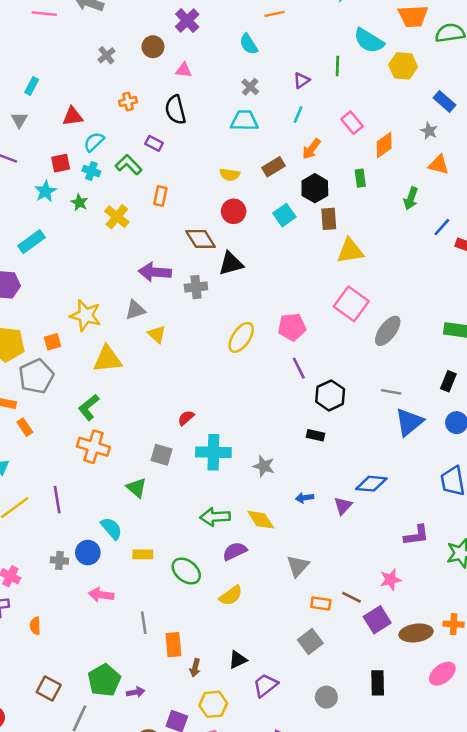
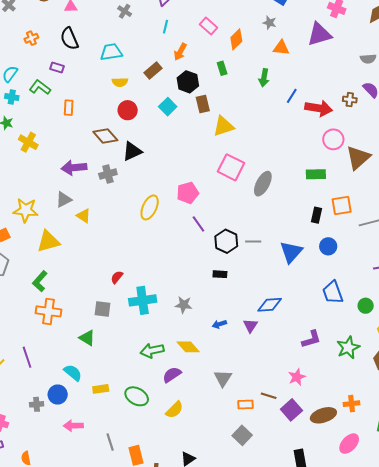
cyan trapezoid: (244, 121) -> (111, 52), moved
yellow cross: (117, 217) -> (28, 142), moved
gray line: (391, 392) -> (253, 242), moved

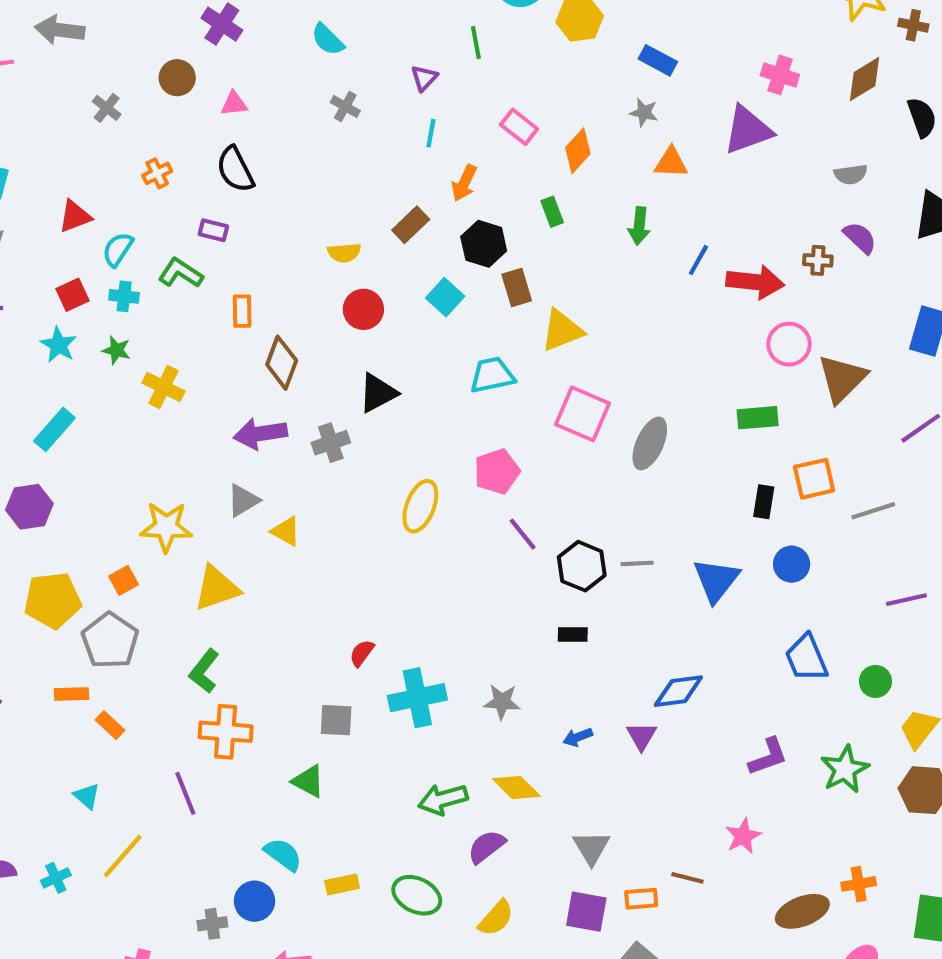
cyan trapezoid: (111, 52) -> (492, 375), moved
brown diamond: (105, 136) -> (282, 363), moved, turned 65
purple line: (27, 357) -> (185, 793), moved
purple square: (291, 410) -> (586, 912), moved, turned -35

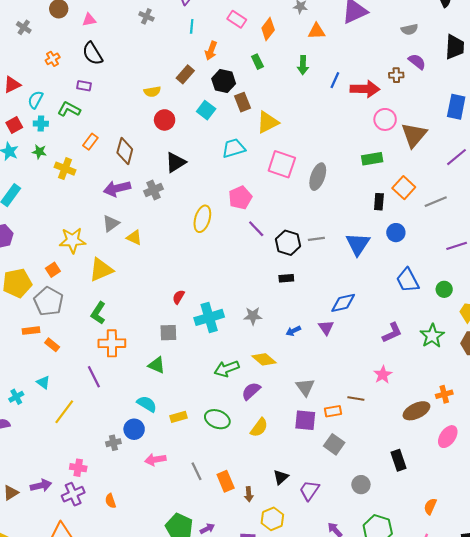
orange rectangle: (242, 311) -> (90, 142), moved, turned 42
orange square: (814, 479) -> (404, 188), turned -30
cyan cross: (56, 878) -> (16, 397), moved

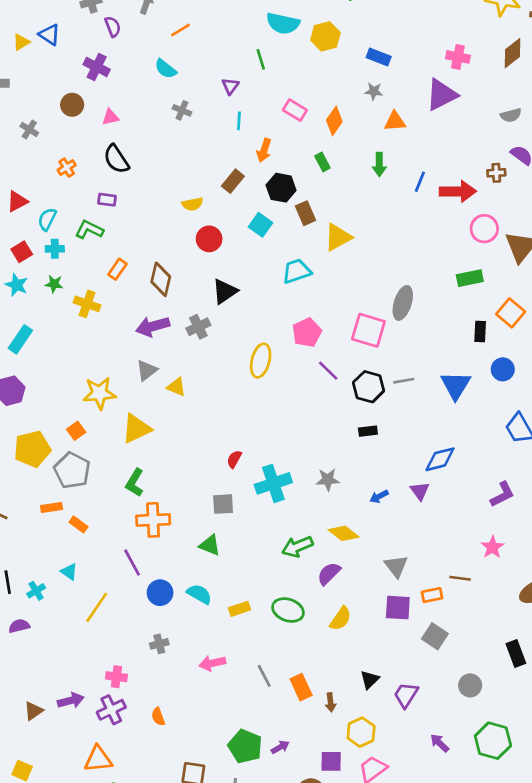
pink square: (282, 164) -> (368, 330), moved
blue circle: (134, 429) -> (160, 593), moved

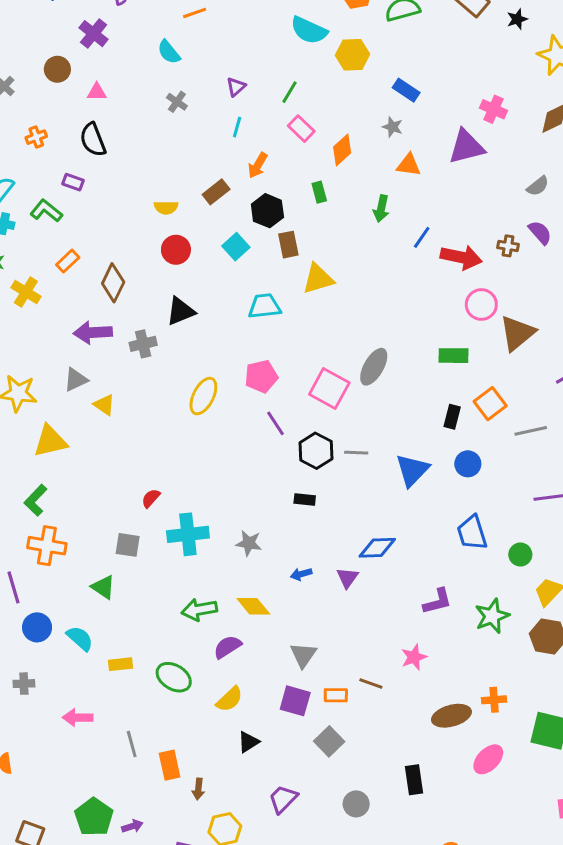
green line: (261, 59) -> (290, 92), moved, turned 36
gray semicircle: (511, 115) -> (538, 186), turned -36
black triangle: (370, 680) -> (248, 742), moved

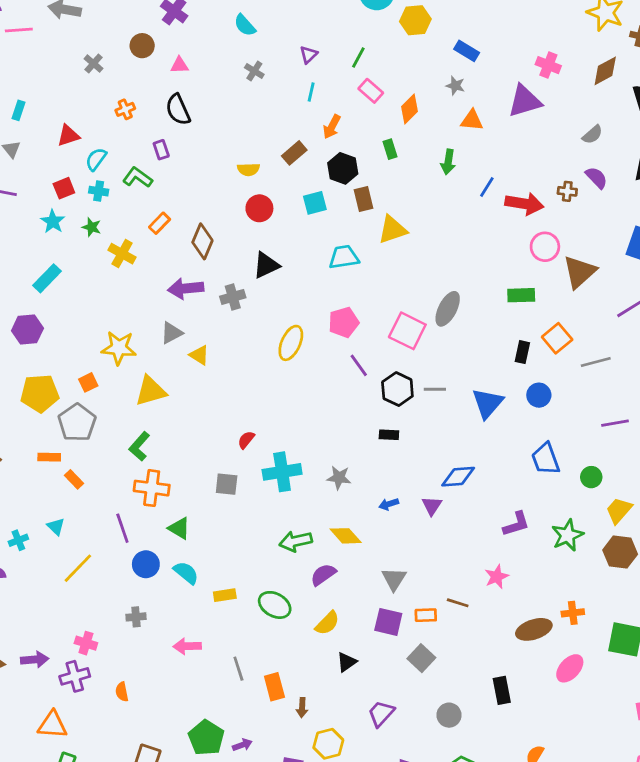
purple rectangle: (73, 182) -> (161, 150), turned 54
cyan square: (236, 247) -> (315, 203), turned 30
green triangle: (103, 587) -> (179, 528), moved

